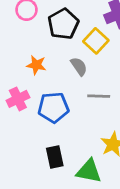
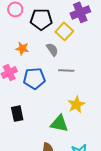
black pentagon: (63, 24) -> (41, 19), turned 30
black rectangle: (55, 157) -> (17, 114), moved

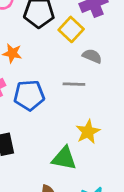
gray semicircle: (52, 49) -> (92, 56), moved, turned -32

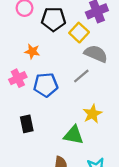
gray semicircle: (92, 56) -> (96, 54), size x1.5
gray line: (74, 84) -> (81, 76), turned -42

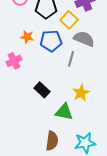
gray line: (81, 76) -> (71, 59), turned -35
blue pentagon: (46, 85) -> (51, 41), moved
black rectangle: (27, 124) -> (42, 90), moved, turned -35

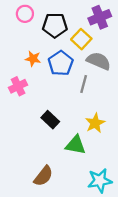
blue pentagon: (51, 41) -> (61, 63), turned -30
brown semicircle: (52, 141) -> (43, 176), moved, turned 30

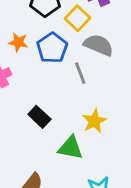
gray line: (84, 84) -> (80, 73), turned -36

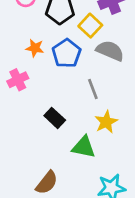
gray line: (80, 73) -> (93, 89), moved

